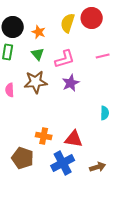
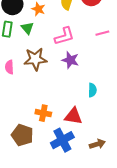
green triangle: (38, 54) -> (27, 28), moved
purple star: (71, 83) -> (70, 60), turned -30
cyan semicircle: (105, 113) -> (92, 90), moved

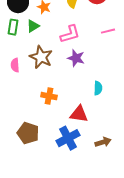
green triangle: (27, 28) -> (33, 26), turned 40
brown star: (35, 59) -> (41, 57), turned 30
orange cross: (43, 113) -> (49, 96), moved

